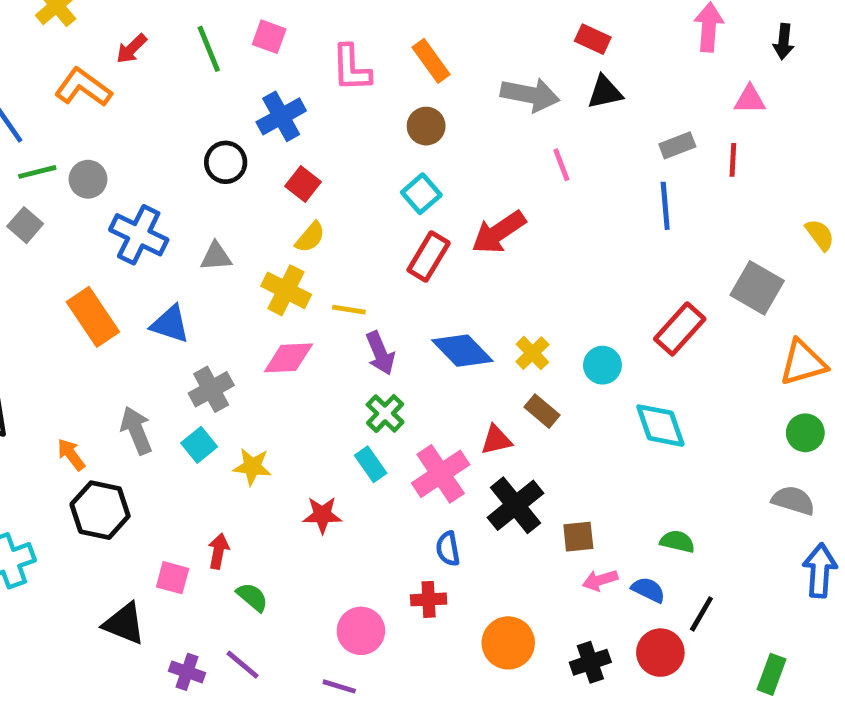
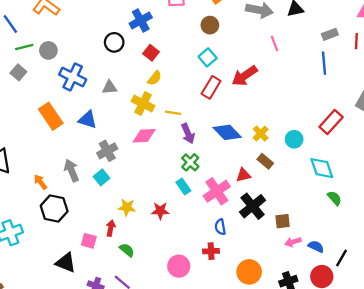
yellow star: (252, 467) -> (127, 207), moved
green semicircle: (677, 541) -> (334, 198), moved, turned 35

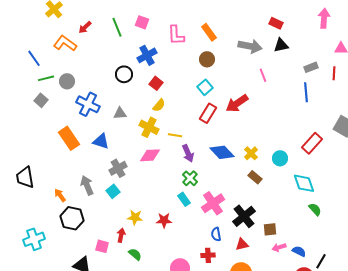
red triangle: (243, 175) -> (242, 244), moved

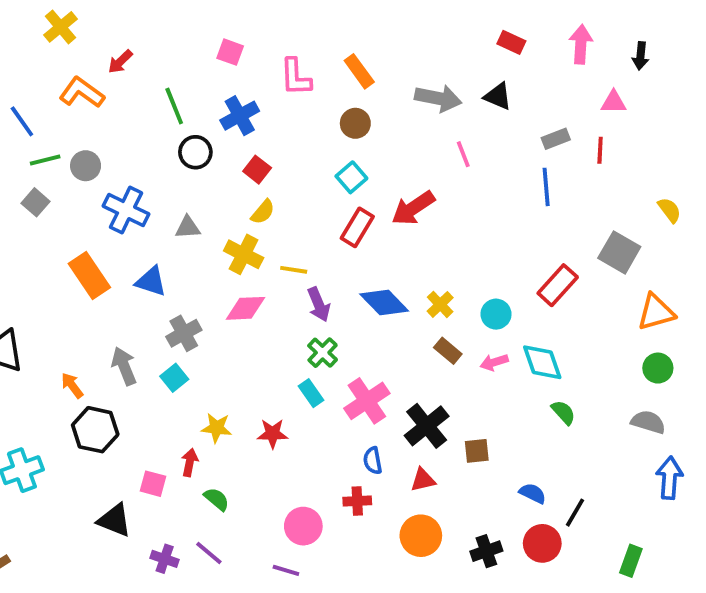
red rectangle: (276, 23) -> (511, 42), moved
green line: (117, 27) -> (174, 106), moved
black triangle: (281, 45) -> (498, 96), turned 35
pink arrow: (279, 247) -> (494, 362), moved

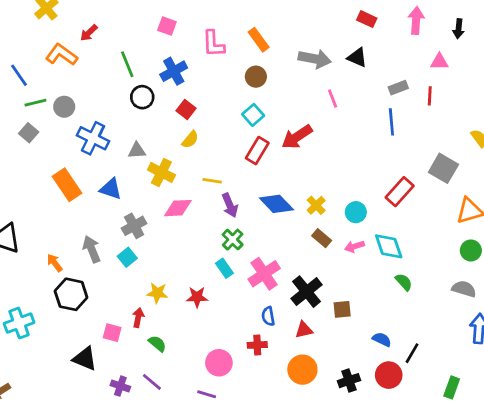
yellow cross: (244, 254) -> (161, 172), moved

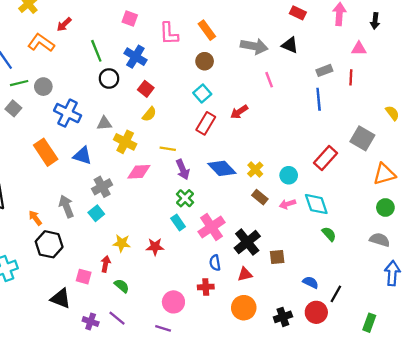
blue cross: (174, 71) -> (135, 57), turned -30
red arrow: (297, 137) -> (239, 112), size x0.7

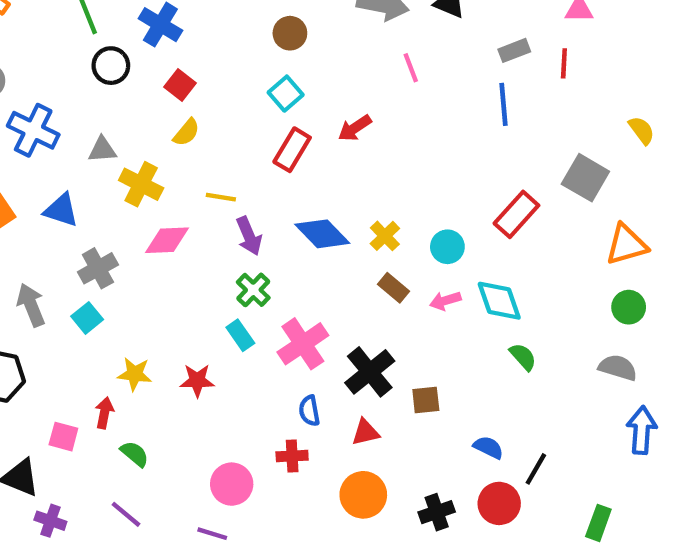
purple cross: (91, 322) -> (50, 521), moved

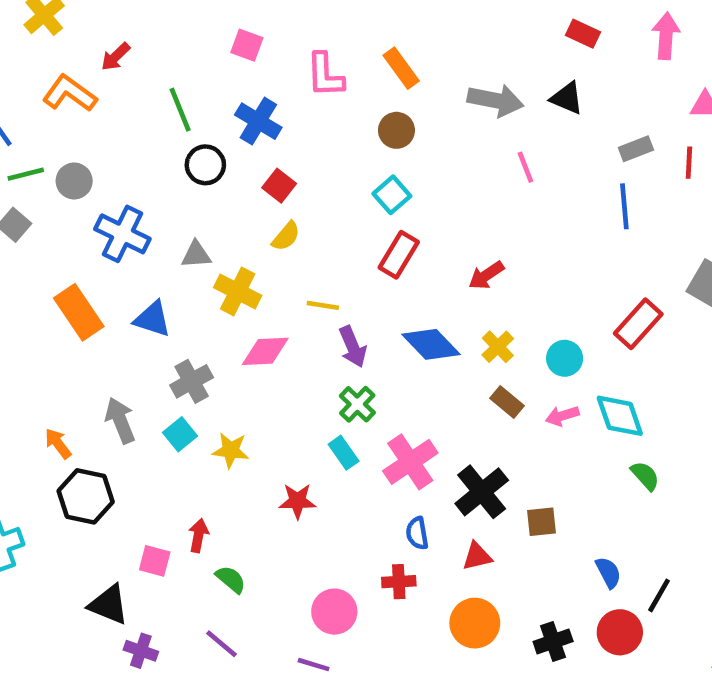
red arrow: (355, 128) -> (486, 275), moved
yellow star: (135, 374) -> (231, 450), moved
blue semicircle: (488, 447) -> (608, 572), turned 36

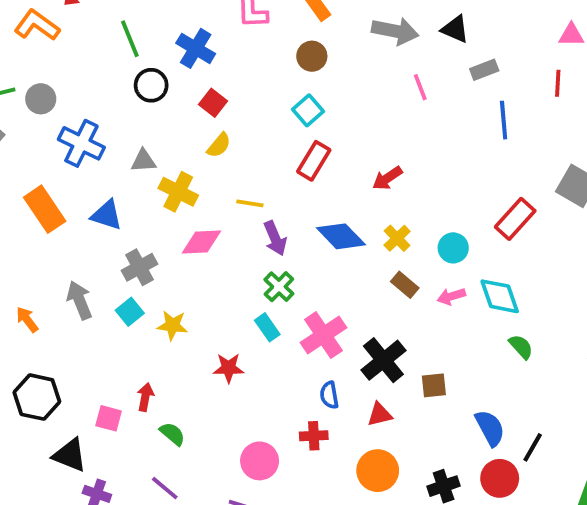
gray rectangle: (636, 149) -> (484, 70), moved
black hexagon: (86, 496) -> (37, 397), moved
blue semicircle: (608, 572) -> (490, 428), size x1.4

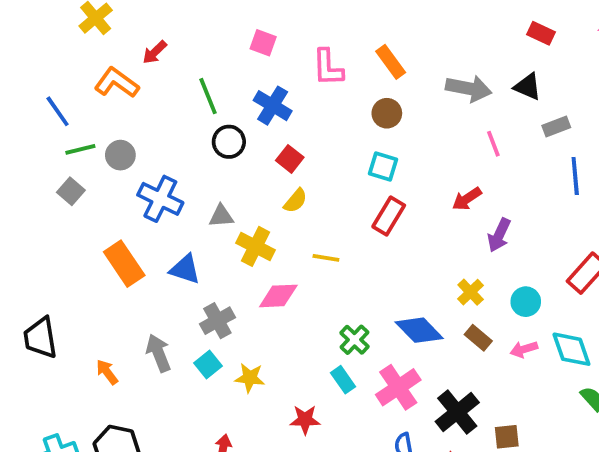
cyan square: (308, 110) -> (383, 167), turned -32
red arrow: (387, 178) -> (467, 199), moved
blue diamond: (341, 236) -> (419, 330), moved
purple arrow: (275, 238) -> (499, 235), moved, turned 48

